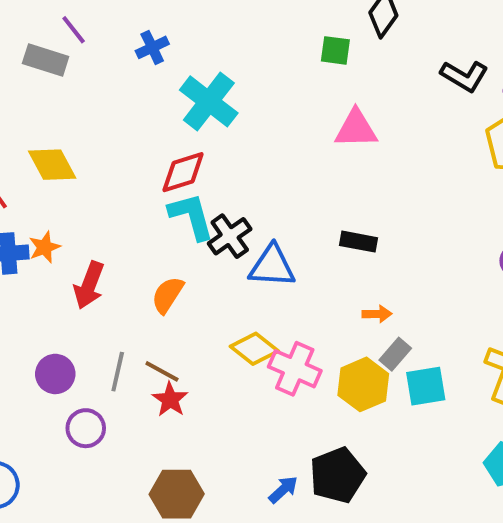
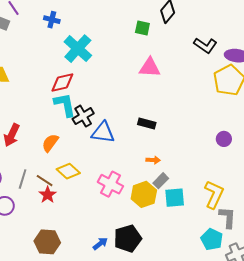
blue cross: (152, 47) -> (52, 20), turned 35
yellow diamond: (254, 349) -> (68, 171), moved

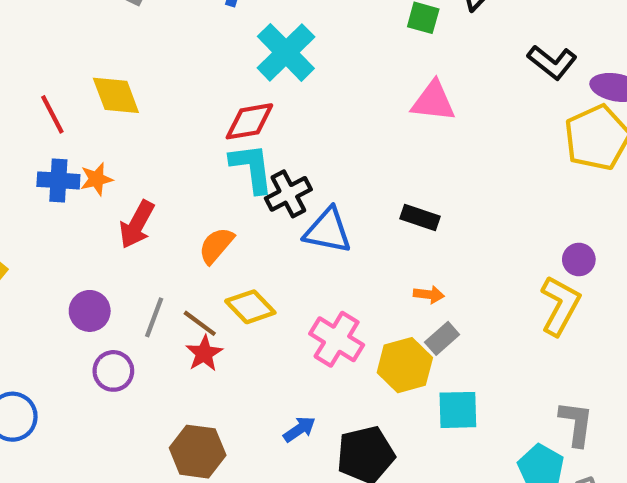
yellow L-shape: (214, 194) -> (560, 305), moved
cyan square: (175, 198) -> (458, 410), moved
blue arrow: (100, 244) -> (299, 429), moved

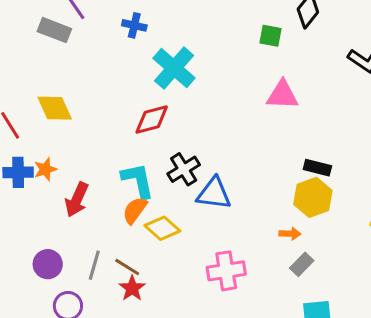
cyan L-shape: (252, 168) -> (138, 180), moved
black rectangle: (420, 218) -> (317, 168), moved
yellow diamond: (250, 307) -> (162, 228), moved
pink cross: (337, 339) -> (226, 271), turned -36
yellow hexagon: (405, 365) -> (313, 197), moved

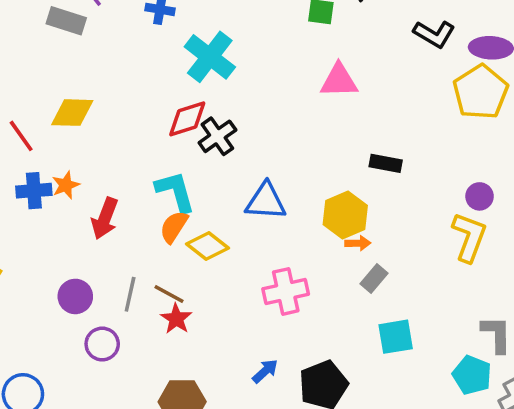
yellow diamond: (55, 108) -> (72, 113), turned -60
black cross: (184, 169) -> (217, 136), moved
yellow hexagon: (313, 197) -> (345, 215), moved

